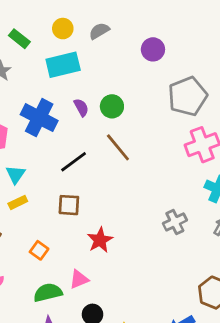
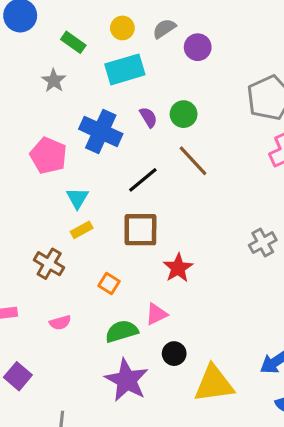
purple circle: (153, 49) -> (198, 47), moved
brown square: (69, 205) -> (140, 230), size x1.4

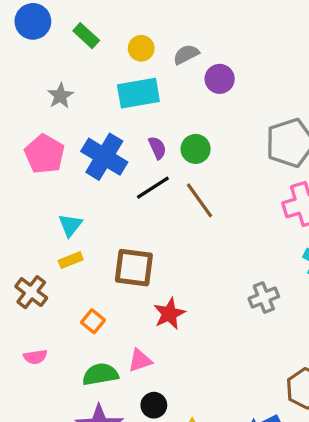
green rectangle: (73, 42) -> (86, 36), moved
pink pentagon: (48, 156) -> (44, 154), moved
black line: (143, 180) -> (153, 188), moved

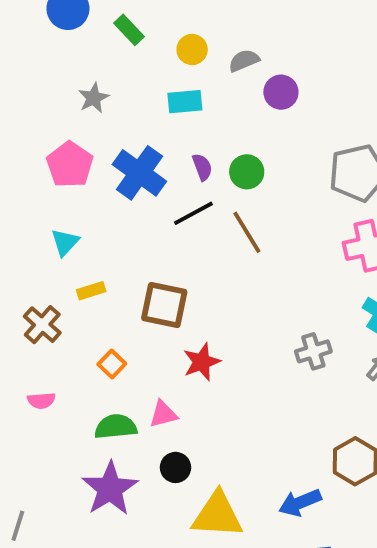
cyan rectangle: (138, 93) -> (185, 102), size x0.7
cyan triangle: (70, 225) -> (65, 242), moved

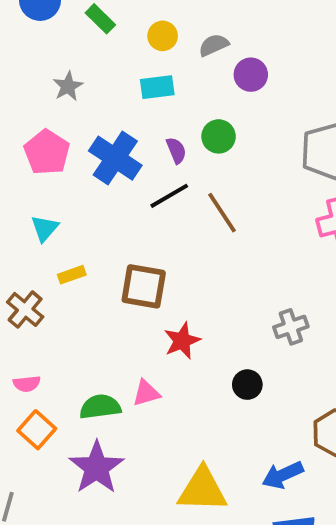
green circle: (247, 172) -> (219, 136), moved
orange square: (112, 364) -> (37, 430), moved, size x1.4
black circle: (176, 467) -> (247, 385), moved

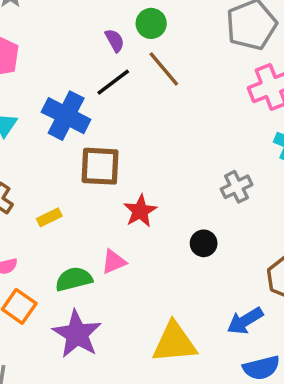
blue cross: (115, 158) -> (66, 116), moved
brown line: (222, 213) -> (164, 69), moved
yellow rectangle: (72, 275) -> (49, 217), moved

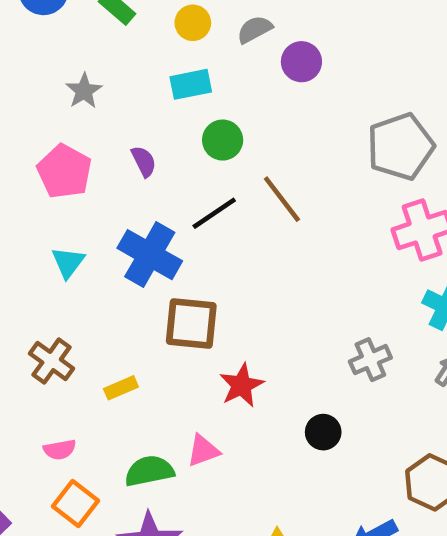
green circle: (151, 23) -> (223, 140), moved
purple semicircle: (115, 40) -> (144, 161), moved

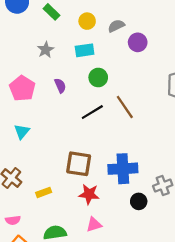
gray star: (84, 91) -> (46, 50), moved
blue cross: (150, 255) -> (123, 169), moved, turned -36
red star: (242, 385) -> (89, 194), moved, turned 30
black circle: (323, 432) -> (139, 201), moved
pink triangle: (203, 451) -> (94, 225), moved

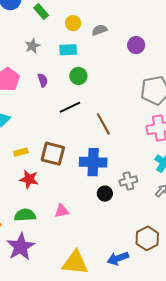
purple circle: (138, 42) -> (136, 45), moved
brown line: (125, 107) -> (103, 124), moved
yellow rectangle: (44, 192) -> (21, 152), moved
red star: (89, 194) -> (29, 179), moved

